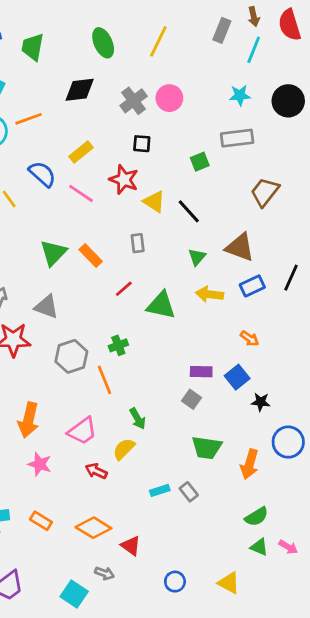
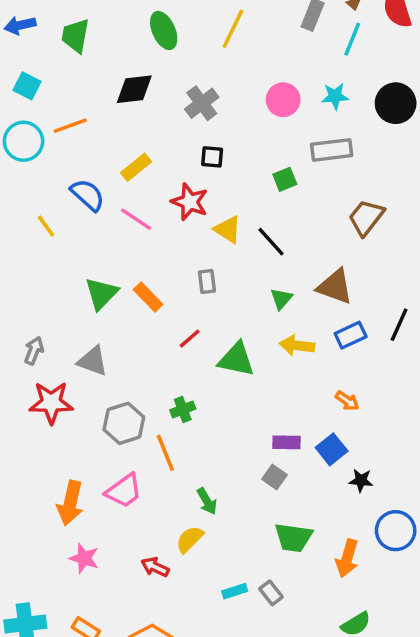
pink circle: (169, 98) -> (283, 100), moved
pink trapezoid: (82, 431) -> (124, 491), moved

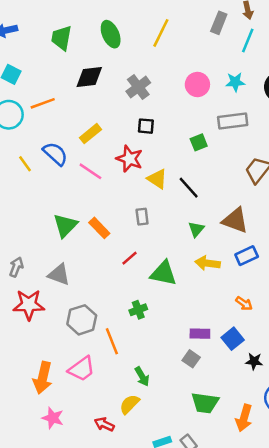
green trapezoid: (75, 36) -> (62, 38), moved
yellow line: (46, 226) -> (25, 164), moved
green cross: (183, 409) -> (138, 310), moved

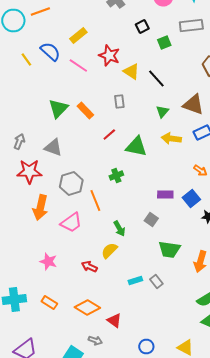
black square: (146, 126) -> (142, 26), moved, turned -32
gray square: (191, 359) -> (151, 220), moved
orange arrow: (43, 378) -> (40, 208), moved

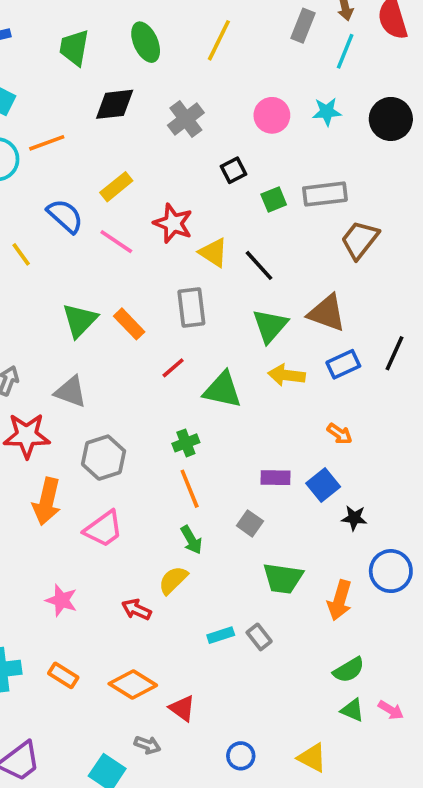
gray rectangle: (191, 26) -> (325, 194), moved
yellow line: (26, 60) -> (21, 254), moved
gray rectangle: (119, 102) -> (191, 307), size x1.5
green triangle: (162, 112) -> (270, 326), size x1.5
orange line: (95, 200) -> (190, 489), moved

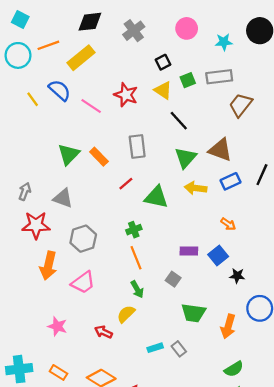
cyan star: (327, 112) -> (224, 42), moved
yellow rectangle: (116, 187) -> (81, 58), moved, size x1.4
yellow triangle: (213, 253) -> (163, 90), moved
yellow line: (21, 254) -> (33, 99), moved

